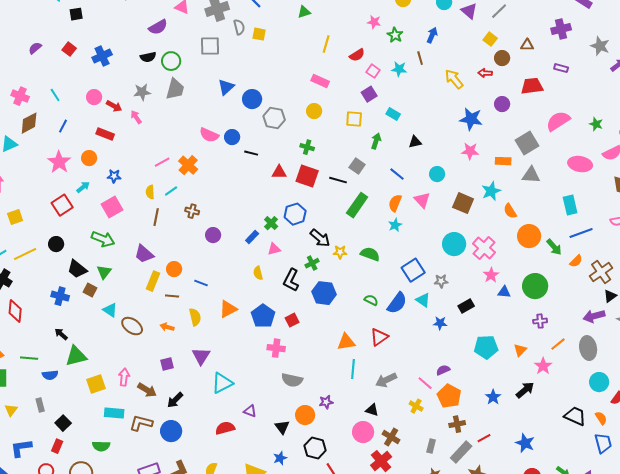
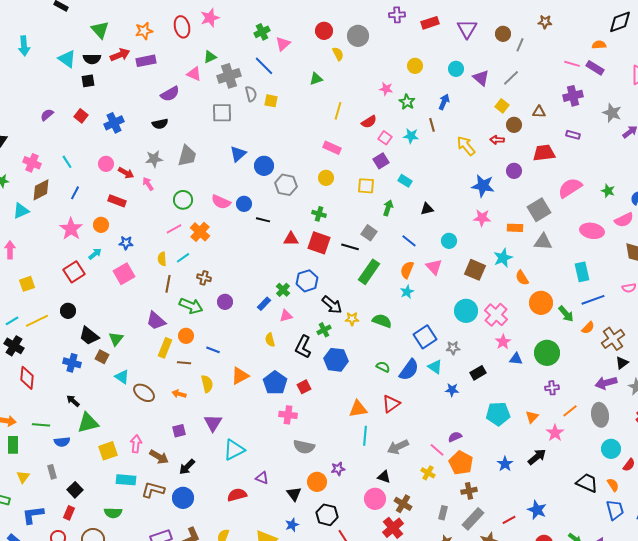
green circle: (171, 61) -> (183, 200), moved
green arrow: (103, 239) -> (191, 306), moved
red line: (484, 438) -> (509, 520), moved

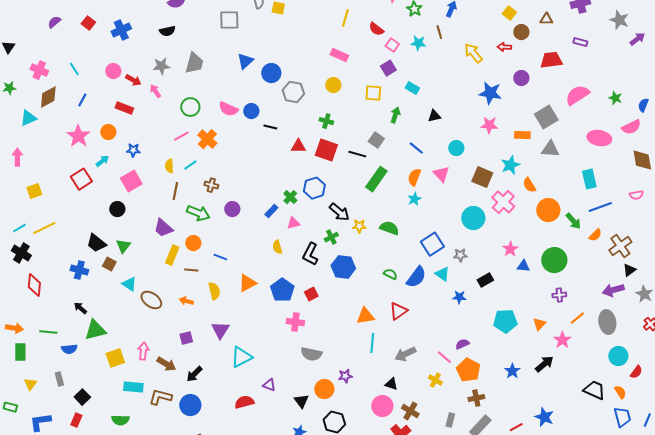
red semicircle: (369, 122) -> (376, 29), turned 70
black circle: (68, 311) -> (117, 209), moved
pink cross: (496, 315) -> (503, 202), moved

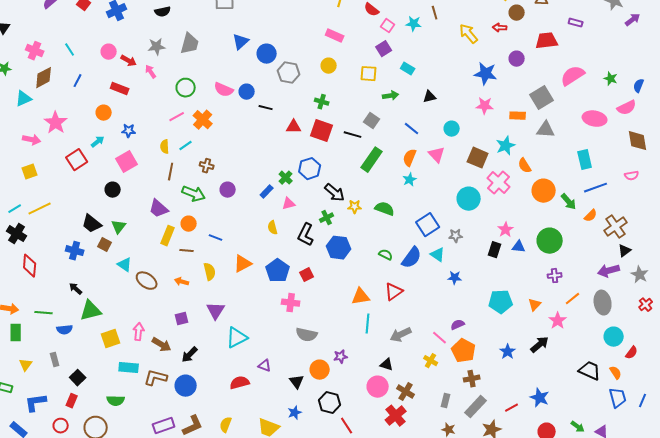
green arrow: (395, 115) -> (391, 96), turned 63
pink star: (78, 136) -> (56, 123), moved
pink arrow: (17, 157) -> (32, 140), moved, turned 102
black rectangle: (485, 280) -> (495, 250), moved, turned -42

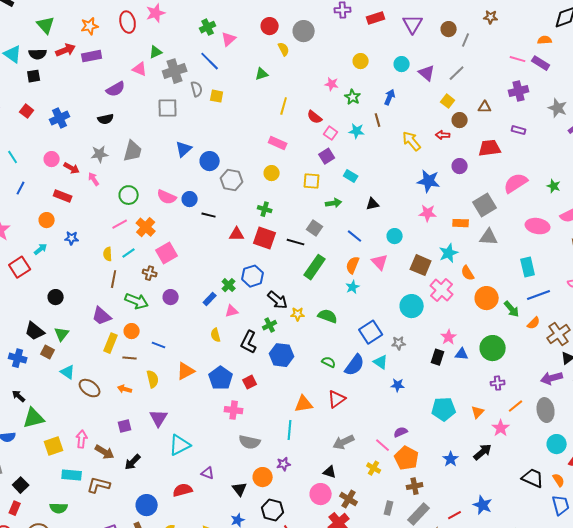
pink square: (127, 162) -> (167, 253), moved
cyan line: (368, 324) -> (290, 430), moved
blue circle: (186, 386) -> (147, 505), moved

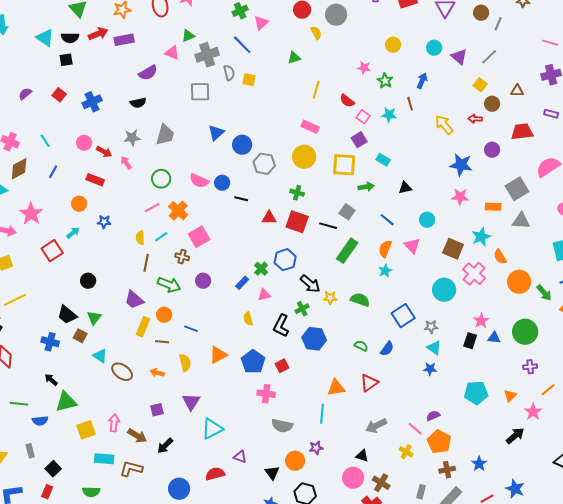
yellow circle: (272, 173) -> (304, 157), size x1.5
yellow square: (312, 181) -> (344, 165), size x1.4
cyan triangle: (381, 362) -> (434, 348), moved
blue semicircle: (355, 365) -> (387, 349), size x0.7
blue star: (451, 459) -> (479, 464), moved

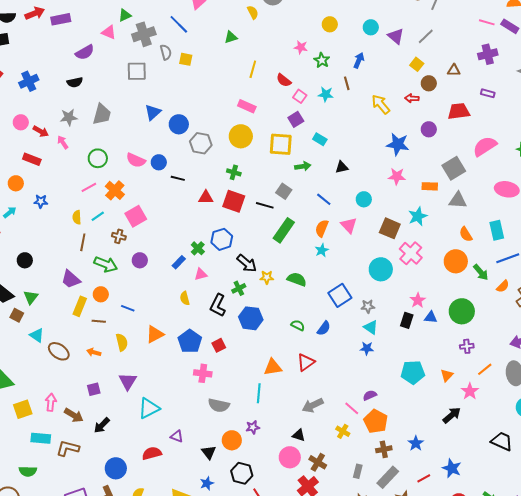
orange semicircle: (500, 257) -> (466, 234), moved

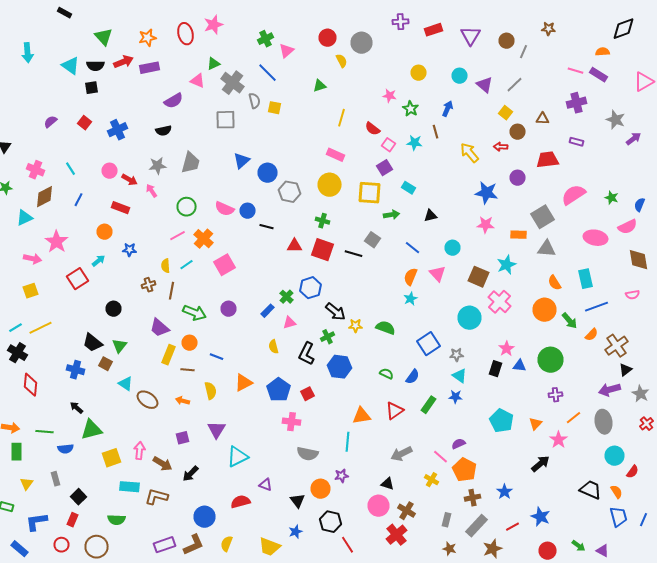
gray cross: (144, 34) -> (232, 83), turned -35
green rectangle: (284, 230) -> (428, 405), moved, size x0.7
brown cross: (119, 236) -> (148, 285), moved, turned -32
cyan pentagon: (413, 372) -> (502, 421), turned 30

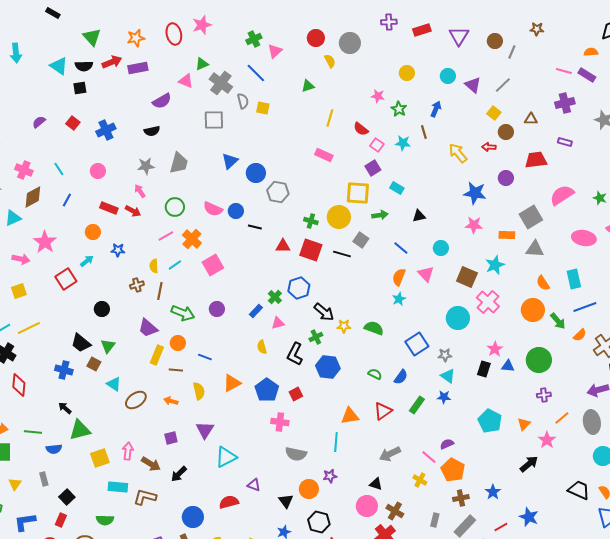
red arrow: (130, 180) -> (133, 211), moved
yellow circle: (330, 185) -> (339, 217), moved
brown ellipse: (148, 400) -> (136, 400), turned -70

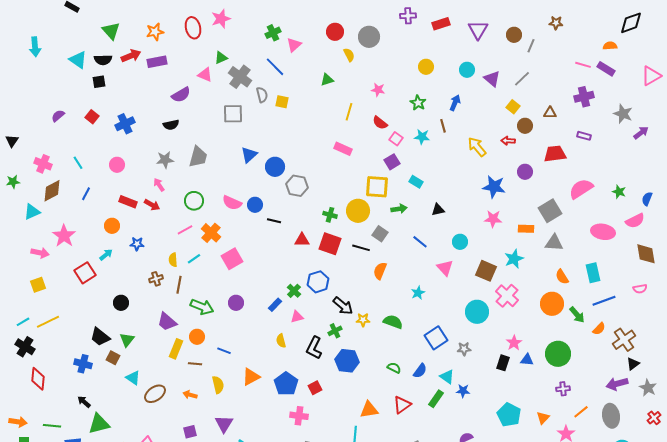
pink star: (378, 96) -> (378, 90), moved
orange semicircle: (399, 277) -> (380, 271), moved
cyan triangle: (448, 376) -> (447, 377), moved

